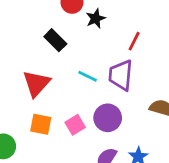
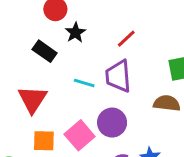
black star: (96, 19) -> (75, 33), moved
red line: (134, 41) -> (126, 39), turned 30
pink square: (75, 125) -> (80, 135), size x1.4

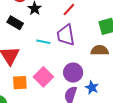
purple circle: (112, 123) -> (73, 73), moved

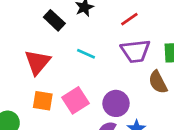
purple trapezoid: (66, 35) -> (135, 51), moved, turned -100
brown semicircle: (100, 50) -> (158, 82), turned -132

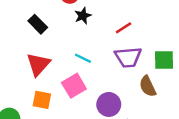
black rectangle: (54, 20) -> (38, 24), moved
pink square: (75, 100) -> (74, 86), moved

